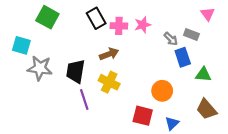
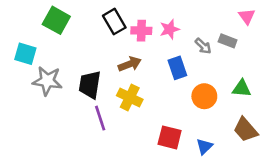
blue rectangle: (183, 57) -> (177, 68), moved
orange circle: (162, 91) -> (204, 96), moved

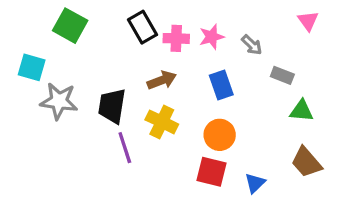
gray rectangle: (228, 41) -> (282, 75), moved
gray arrow: (203, 46) -> (252, 45), moved
orange circle: (204, 96) -> (220, 135), moved

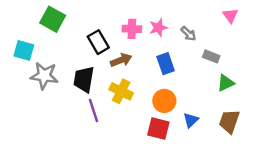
black rectangle: (142, 27) -> (98, 42), moved
green triangle: (302, 111) -> (226, 83), turned -30
brown trapezoid: (306, 162) -> (229, 121), turned 60
blue triangle: (255, 183) -> (191, 120), moved

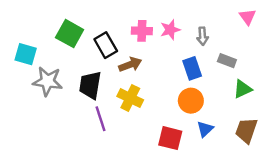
green square: (53, 19) -> (70, 34), moved
gray arrow: (188, 34) -> (202, 36), turned 42
blue rectangle: (166, 64) -> (192, 68), moved
orange circle: (164, 101) -> (191, 101), moved

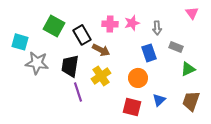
brown arrow: (130, 64) -> (101, 50), turned 48
yellow cross: (130, 98) -> (101, 76), turned 30
orange circle: (191, 101) -> (138, 78), moved

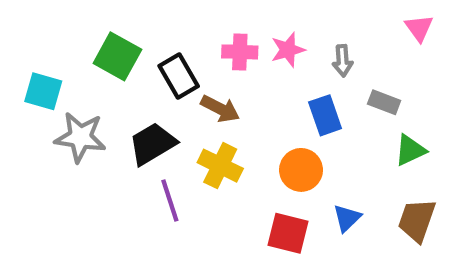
black trapezoid: (70, 66) -> (152, 144), turned 50
yellow cross: (101, 76) -> (220, 166), turned -30

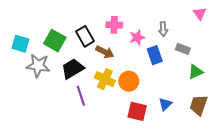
pink star: (288, 50) -> (137, 37), moved
green square: (117, 56) -> (55, 41), moved
orange circle: (301, 170) -> (129, 81), moved

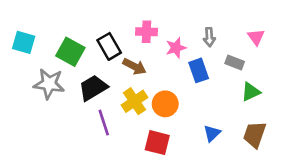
pink triangle: (200, 13) -> (256, 37), moved
cyan square: (20, 44) -> (24, 42), moved
yellow cross: (105, 79) -> (134, 101), turned 30
red square: (137, 111) -> (157, 143), moved

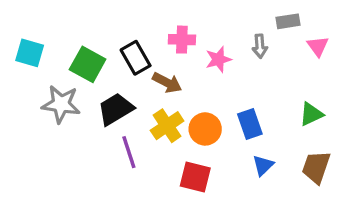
gray rectangle: (235, 62) -> (288, 21), moved, turned -30
blue rectangle: (199, 70) -> (250, 124), moved

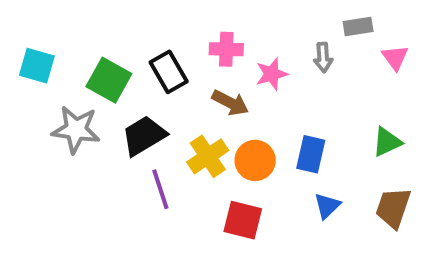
brown arrow: (167, 83) -> (230, 103), moved
blue rectangle: (250, 124) -> (311, 154), turned 32

